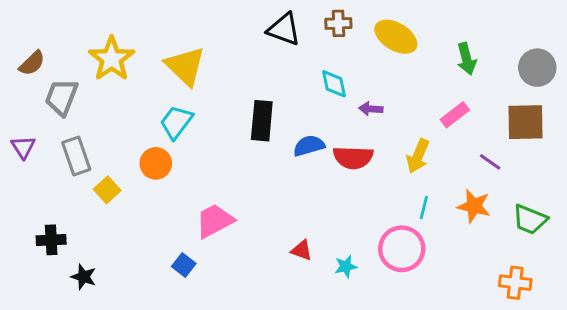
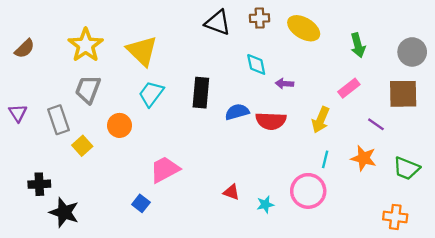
gray trapezoid: (61, 97) -> (88, 89), moved
cyan trapezoid: (176, 122) -> (151, 94), moved
black star: (84, 277) -> (64, 212), size x1.5

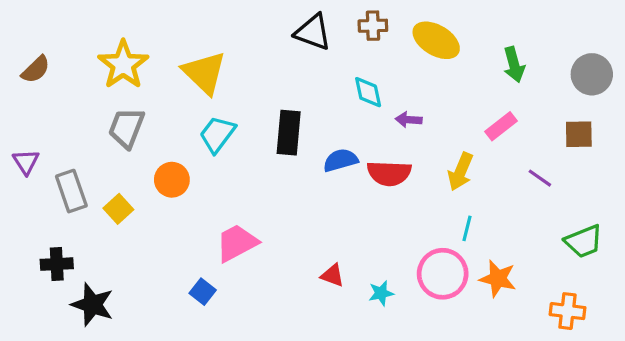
brown square: (403, 94) -> (579, 134), size x0.7
gray rectangle: (58, 120) -> (71, 191), moved
orange star: (364, 158) -> (498, 279), moved
green trapezoid: (406, 168) -> (584, 241), turned -44

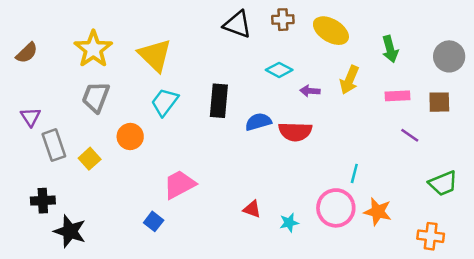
cyan diamond: (368, 92) -> (279, 70), turned -50
pink rectangle: (501, 126) -> (397, 96), moved, turned 35
purple triangle: (26, 162) -> (30, 117), moved
yellow arrow: (460, 172) -> (349, 80), moved

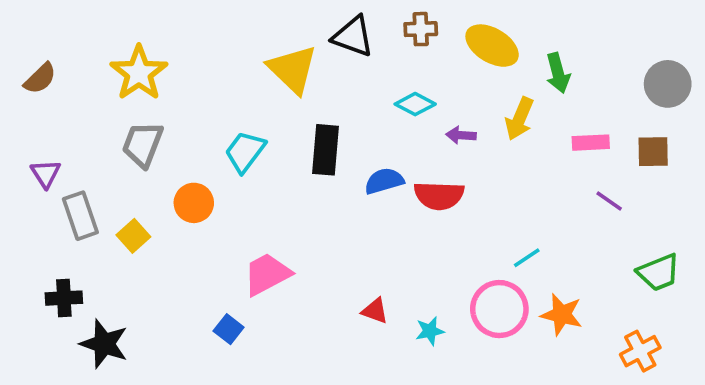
green arrow: (390, 49) -> (558, 73), moved
yellow triangle: (155, 55) -> (293, 69), moved
cyan line: (354, 173) -> (527, 258), turned 42
orange cross: (431, 236) -> (640, 351), turned -35

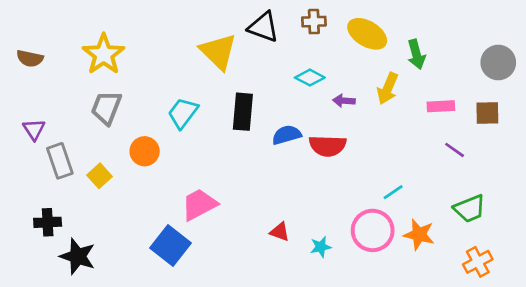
brown semicircle: (40, 78) -> (30, 58), turned 56
green trapezoid: (659, 272) -> (470, 209), moved
blue square: (229, 329) -> (171, 245), size x1.8

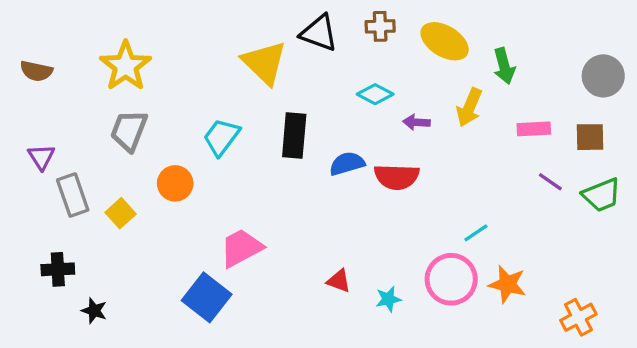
green trapezoid: (470, 209) -> (602, 195), moved
black star: (78, 256) -> (94, 311), size x0.6

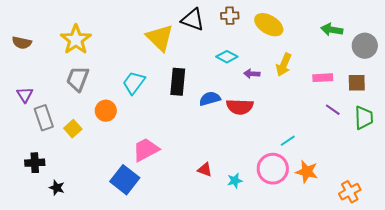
green arrow: (504, 66) -> (332, 30), moved, turned 115
green trapezoid: (602, 195) -> (364, 118), turned -70

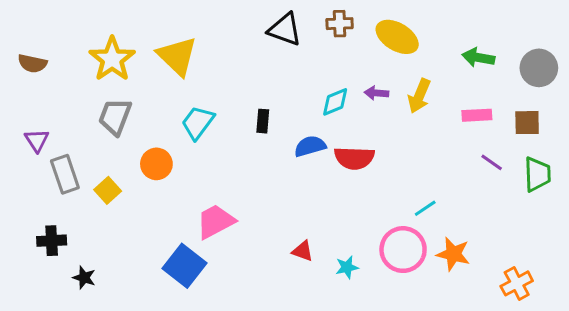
green arrow: (332, 30) -> (478, 58), moved
yellow triangle: (160, 38) -> (177, 56), moved
cyan diamond: (227, 57) -> (335, 102), moved, turned -50
purple arrow: (252, 74) -> (376, 93), moved
black rectangle: (178, 82) -> (263, 121), size x0.6

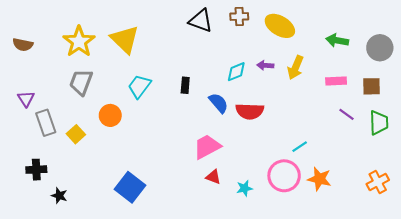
blue semicircle: (310, 146) -> (218, 103), turned 65
pink trapezoid: (215, 221) -> (207, 147), moved
orange cross: (517, 283) -> (378, 182), moved

